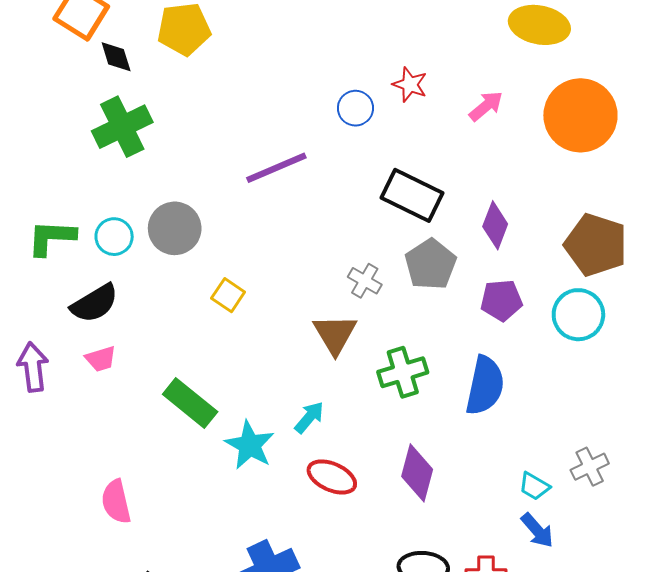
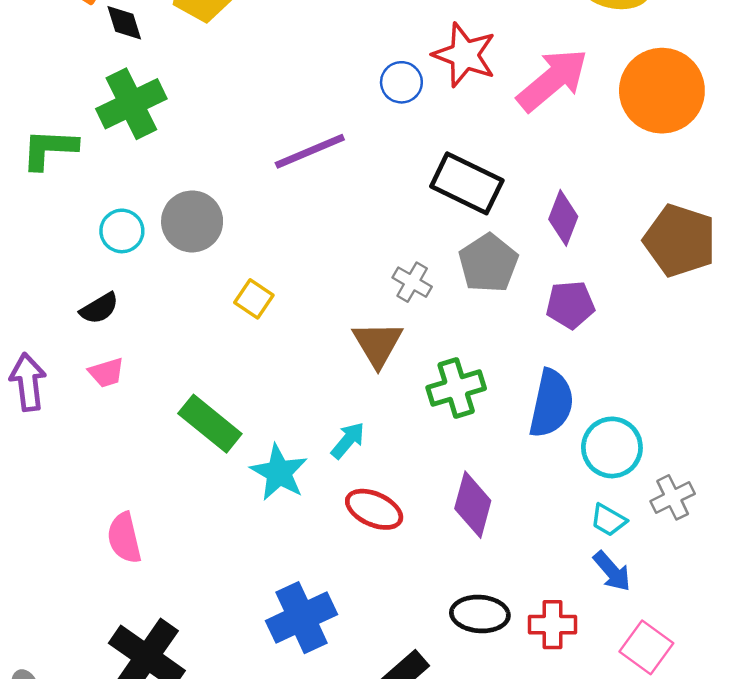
red star: (410, 85) -> (464, 55), size x1.6
pink arrow: (486, 106) -> (552, 80), size x1.8
green L-shape: (51, 238) -> (49, 149), moved
black semicircle: (95, 303) -> (99, 308), size x0.7
cyan circle: (578, 315) -> (612, 447), moved

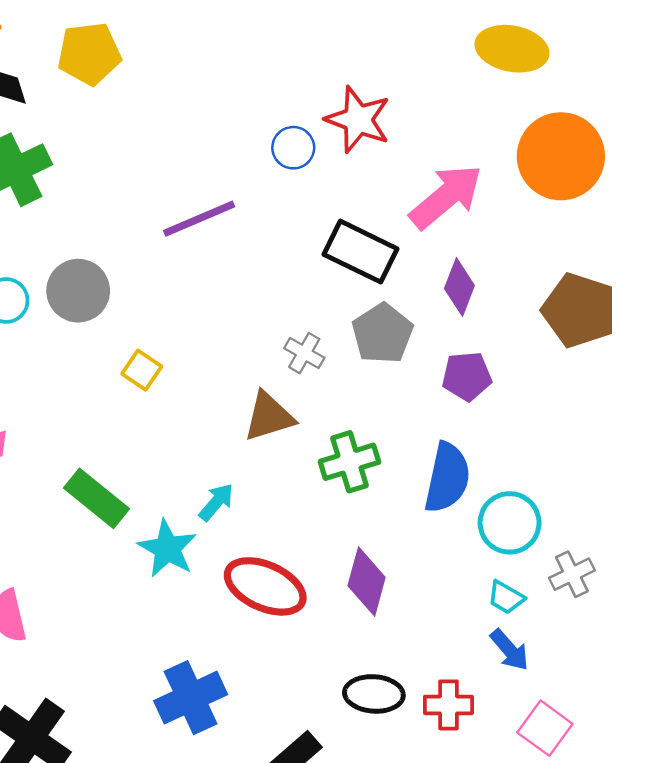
pink arrow: (552, 80) -> (446, 197), moved
brown triangle: (378, 344) -> (269, 417), turned 44
cyan arrow: (348, 440) -> (216, 502), moved
red ellipse: (374, 509) -> (265, 586), size x1.4

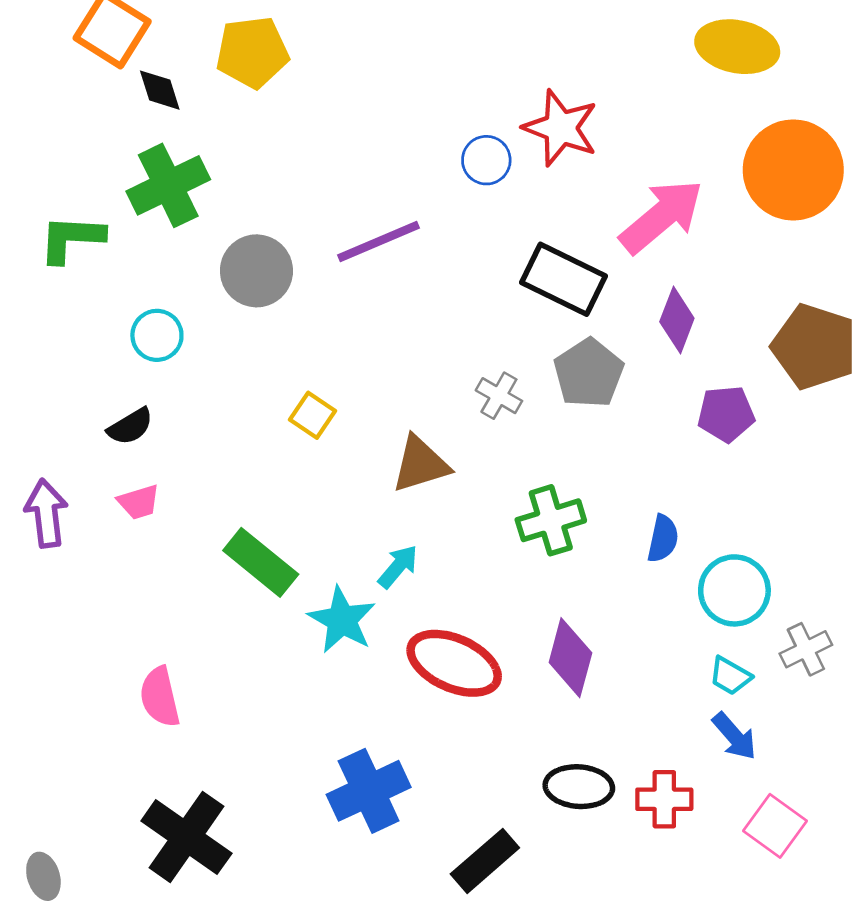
gray circle: (78, 291) -> (256, 271), moved
purple pentagon: (467, 376) -> (726, 414), moved
brown triangle: (269, 417) -> (420, 464), moved
blue semicircle: (447, 478) -> (663, 539), size x0.6

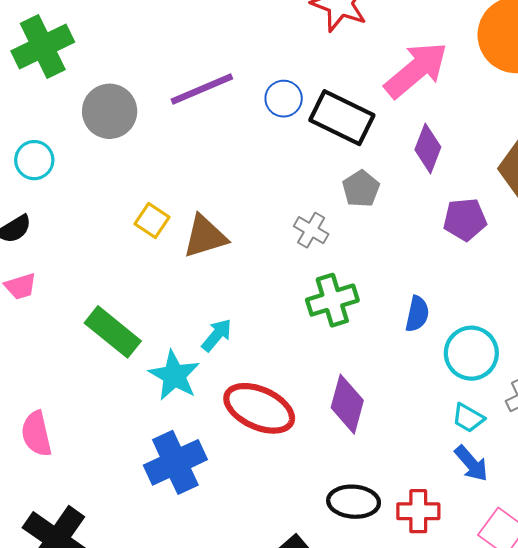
blue circle: (486, 160) -> (284, 99), moved
gray pentagon: (589, 373) -> (361, 189), size x0.7
gray cross: (499, 396) -> (311, 230), moved
brown triangle: (420, 464) -> (205, 236), moved
blue cross: (369, 791) -> (175, 462), moved

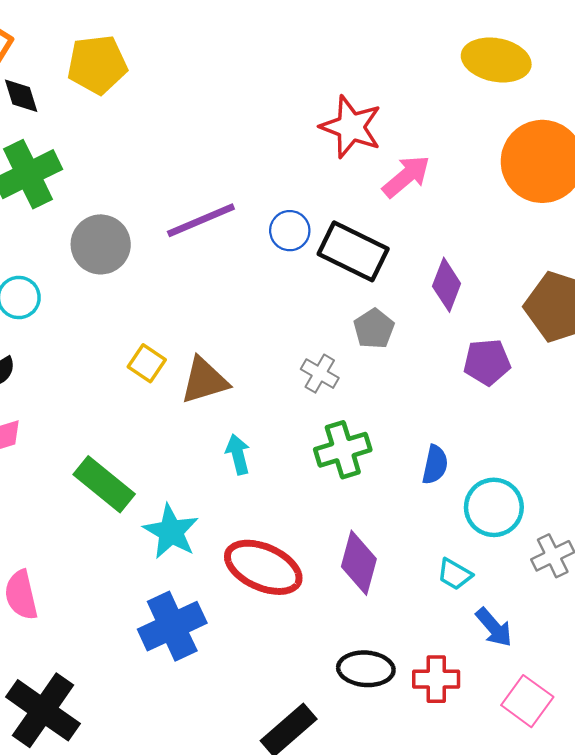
pink arrow: (416, 70) -> (406, 176), moved, size x0.7
cyan arrow: (217, 335) -> (238, 454), moved, turned -54
cyan trapezoid: (468, 418) -> (455, 574), moved

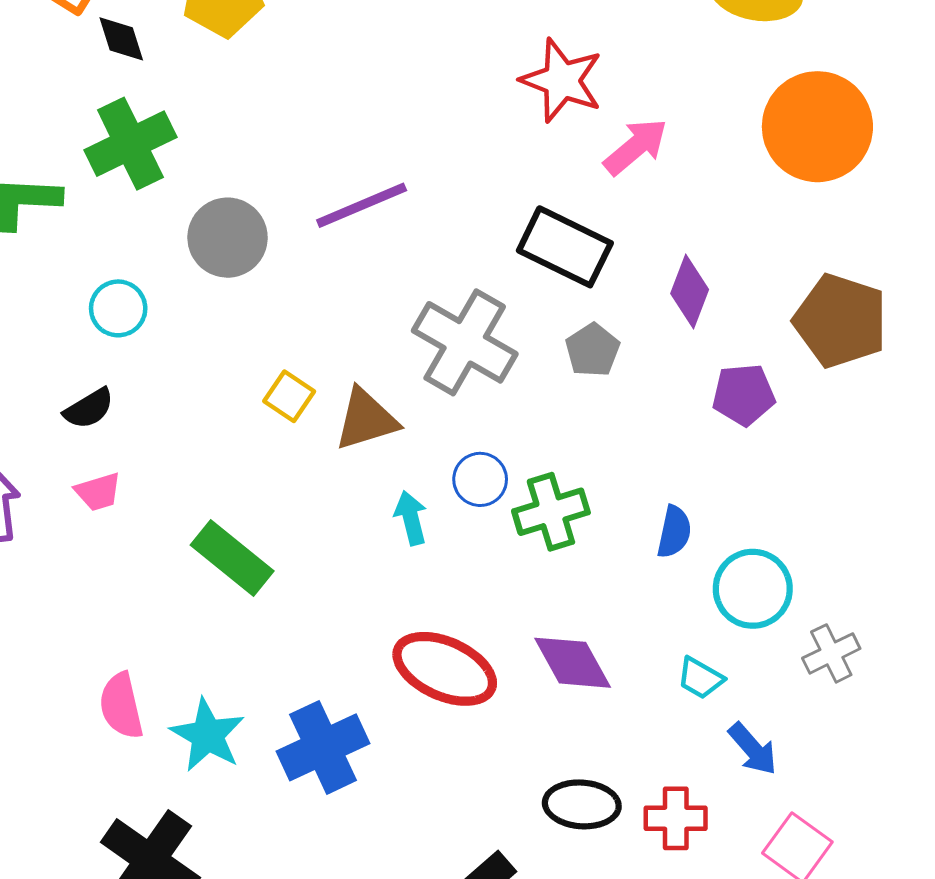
blue circle: (290, 231) -> (480, 479), moved
gray cross: (320, 374) -> (465, 342), moved, size x2.0
cyan star: (171, 532) -> (207, 735), moved
purple diamond: (359, 563) -> (573, 663), turned -44

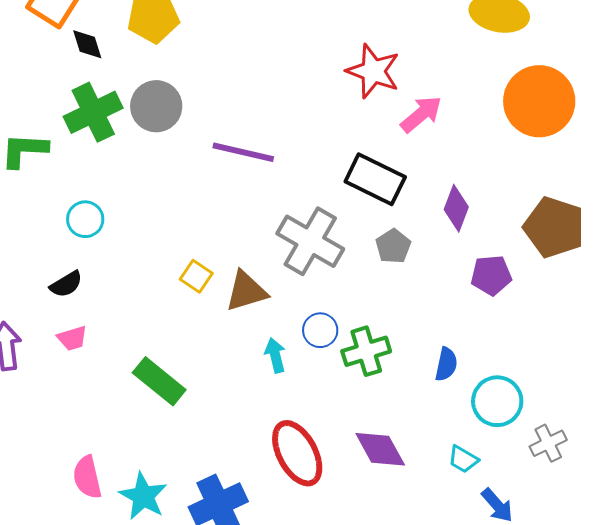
purple line: (362, 205) -> (243, 152), turned 36
gray circle: (228, 238) -> (156, 106), moved
red ellipse: (445, 669) -> (297, 453), turned 38

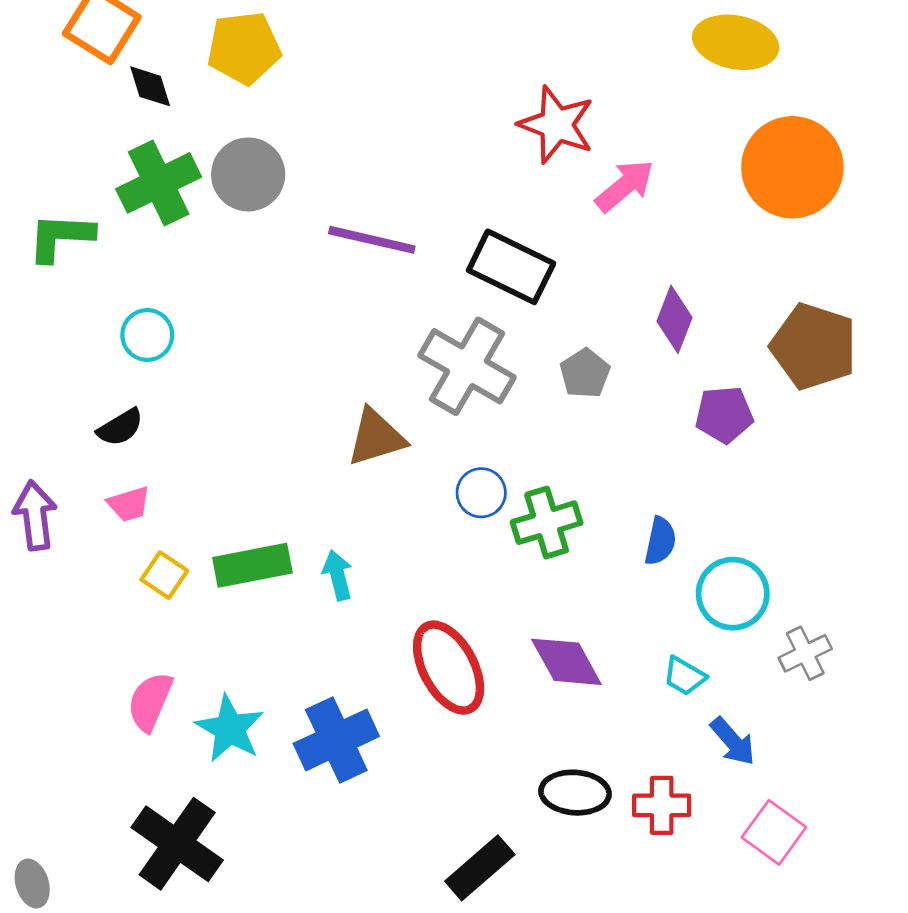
black rectangle: (375, 179) -> (511, 267), moved
yellow square: (196, 276) -> (164, 575), moved
cyan arrow: (275, 355) -> (338, 575), moved
green rectangle: (159, 381) -> (252, 565), turned -50
pink semicircle: (87, 477) -> (150, 702), turned 36

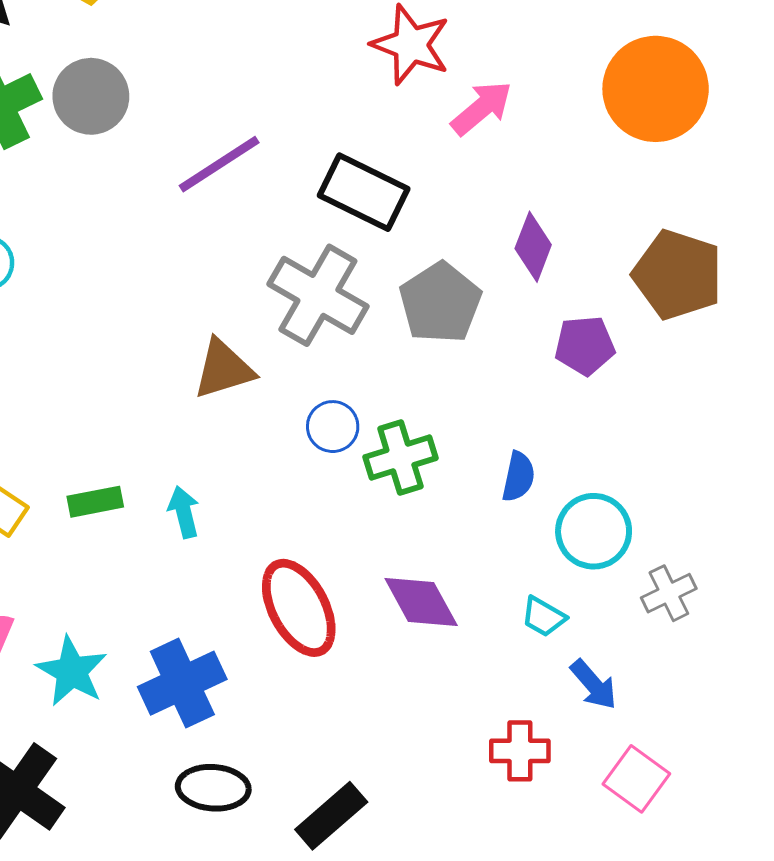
purple line: (372, 240) -> (219, 164), turned -46
gray pentagon: (585, 373) -> (440, 303), size x1.6
green rectangle: (252, 565) -> (95, 502), size x0.7
black ellipse: (575, 793) -> (213, 788), moved

